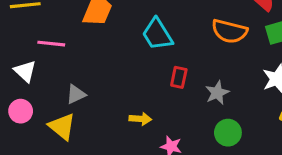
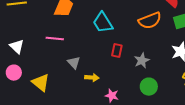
orange semicircle: (229, 31) -> (150, 21), turned -35
pink line: (51, 44) -> (55, 39), moved
gray triangle: (76, 94) -> (74, 63), moved, turned -48

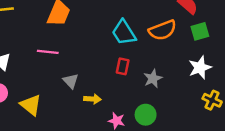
cyan trapezoid: (103, 23) -> (124, 33), moved
green circle: (149, 87) -> (146, 115), moved

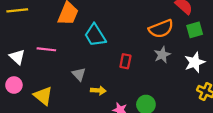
cyan trapezoid: (124, 33) -> (95, 35), moved
pink line: (48, 52) -> (46, 49), moved
gray star: (153, 78) -> (162, 55), moved

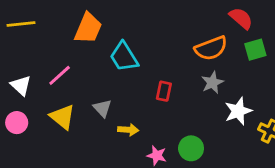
pink line: (46, 49) -> (60, 75), turned -48
white star: (195, 62) -> (238, 111), moved
yellow triangle: (43, 96) -> (62, 117), moved

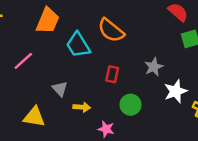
orange semicircle: (211, 48) -> (111, 30), moved, turned 60
yellow triangle: (62, 117) -> (34, 117), moved, turned -30
green circle: (191, 148) -> (131, 105), moved

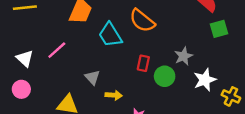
green circle: (131, 105) -> (165, 76), moved

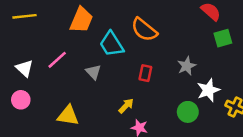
green circle: (165, 76) -> (188, 112), moved
gray triangle: (92, 77) -> (93, 72), moved
yellow arrow: (114, 95) -> (126, 106), moved, turned -49

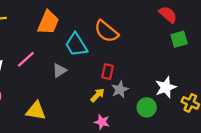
gray star: (187, 66) -> (120, 90), moved
gray triangle: (93, 72) -> (59, 70), turned 40
yellow arrow: (126, 106) -> (97, 95), moved

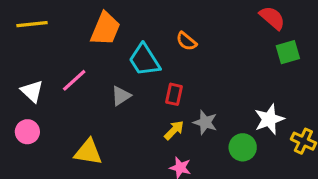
orange semicircle: (106, 31) -> (186, 41), size x0.6
red rectangle: (108, 72) -> (174, 94), moved
gray star: (120, 90) -> (205, 122), turned -30

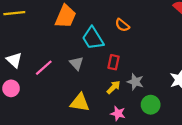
pink line: (74, 80) -> (44, 68), moved
gray triangle: (121, 96) -> (76, 63), turned -40
green circle: (243, 147) -> (151, 105), moved
yellow triangle: (88, 152) -> (80, 103), moved

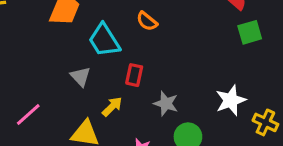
pink line: (44, 68) -> (28, 115), moved
yellow arrow: (114, 87) -> (112, 107), moved

